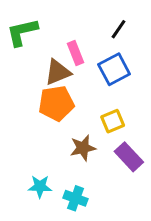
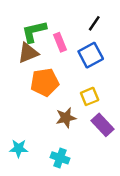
green L-shape: (22, 32) -> (34, 32), moved
brown triangle: (58, 72) -> (28, 53), moved
cyan star: (40, 186) -> (19, 148), moved

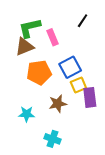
blue square: (91, 55) -> (70, 67), moved
purple rectangle: (103, 125) -> (90, 97), moved, turned 36
cyan star: (19, 148) -> (27, 114), moved

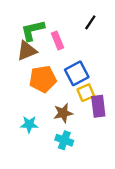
cyan cross: (52, 139) -> (64, 140), moved

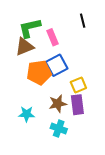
black line: (90, 22) -> (83, 21), turned -48
blue square: (77, 73) -> (57, 65), moved
purple rectangle: (98, 106) -> (77, 105), moved

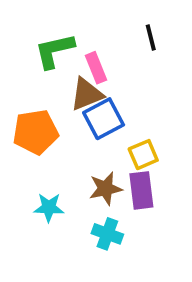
brown triangle: (25, 47) -> (87, 94), moved
orange pentagon: (39, 73) -> (36, 132), moved

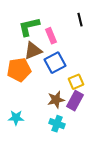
brown triangle: (87, 94) -> (33, 51), moved
purple rectangle: (141, 190) -> (75, 101), turned 36
cyan star: (49, 207) -> (16, 118), moved

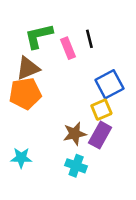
black line: (80, 20) -> (89, 39), moved
brown triangle: (33, 51) -> (28, 68), moved
blue square: (55, 63) -> (109, 84), moved

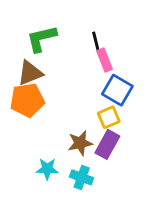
pink rectangle: (68, 48) -> (104, 60), moved
blue square: (109, 84) -> (117, 90), turned -32
cyan star: (21, 158) -> (47, 169), moved

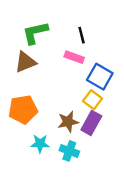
pink rectangle: (104, 60) -> (74, 57), moved, turned -48
orange pentagon: (27, 100) -> (23, 110), moved
yellow square: (109, 117) -> (92, 100), turned -30

